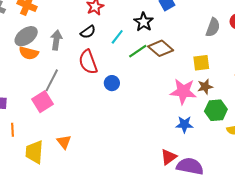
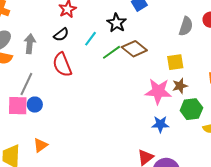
blue circle: (112, 83) -> (35, 105), moved
pink square: (43, 102) -> (18, 106), turned 35
orange triangle: (64, 142) -> (40, 145), turned 35

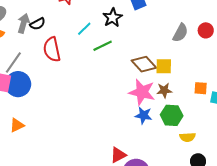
black semicircle: (61, 35) -> (37, 24), moved
brown diamond: (134, 49) -> (144, 64), moved
blue circle: (35, 105) -> (18, 84), size x1.6
blue star: (160, 124) -> (144, 115), moved

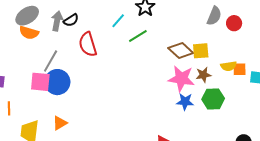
red circle: (206, 30) -> (234, 23), moved
yellow semicircle: (187, 137) -> (229, 66), moved

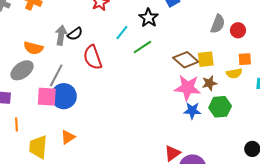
gray ellipse: (27, 16) -> (22, 70), moved
orange square: (239, 69) -> (245, 59), moved

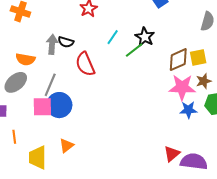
black star: (149, 18) -> (145, 37), moved
black semicircle: (75, 34) -> (66, 42), turned 56
brown diamond: (186, 60) -> (178, 60), turned -60

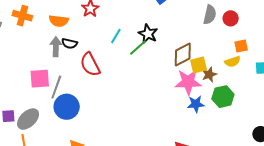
yellow square: (198, 57) -> (199, 65), moved
orange semicircle: (25, 59) -> (59, 21), moved
gray ellipse: (16, 82) -> (28, 119), moved
pink square: (42, 107) -> (40, 79), moved

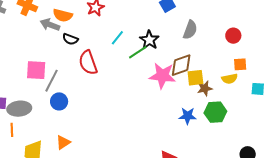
gray semicircle: (210, 15) -> (190, 30), moved
gray arrow: (56, 47) -> (50, 25), moved, turned -78
pink star: (188, 82) -> (162, 76), moved
blue circle: (67, 107) -> (59, 101), size x0.7
gray ellipse: (28, 119) -> (19, 109), turned 30

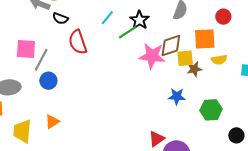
orange square: (240, 64) -> (205, 39), moved, size x1.6
green hexagon: (215, 112) -> (211, 110), moved

